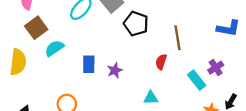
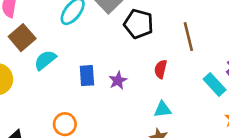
red semicircle: (161, 62) -> (161, 69), moved

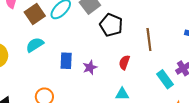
brown square: (22, 38) -> (35, 14), moved

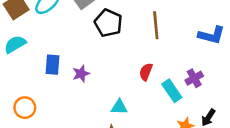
brown line: (149, 39) -> (156, 25), moved
red semicircle: (124, 62) -> (146, 72), moved

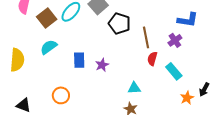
brown line: (156, 25) -> (146, 37), moved
blue L-shape: (211, 35) -> (188, 20), moved
purple cross: (194, 78) -> (175, 40), moved

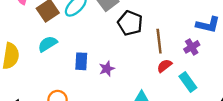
red semicircle: (152, 59) -> (164, 66), turned 32

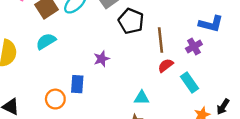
blue rectangle: (81, 61) -> (77, 84), moved
purple star: (107, 69) -> (102, 59), moved

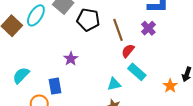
cyan semicircle: (46, 41) -> (21, 75), moved
cyan rectangle: (189, 83) -> (137, 72), moved

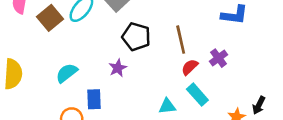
black pentagon: (88, 20) -> (136, 37), moved
purple cross: (148, 28) -> (219, 58), moved
cyan semicircle: (21, 75) -> (67, 73), moved

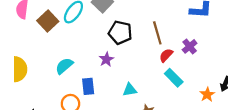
cyan triangle: (167, 106) -> (130, 90), moved

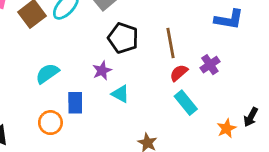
cyan triangle: (130, 90) -> (120, 94), moved, turned 32

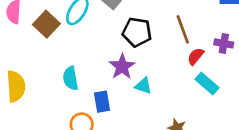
purple cross: (210, 65) -> (224, 43), turned -36
purple star: (102, 71) -> (122, 67), size x1.4
cyan semicircle: (47, 73) -> (71, 78), turned -55

